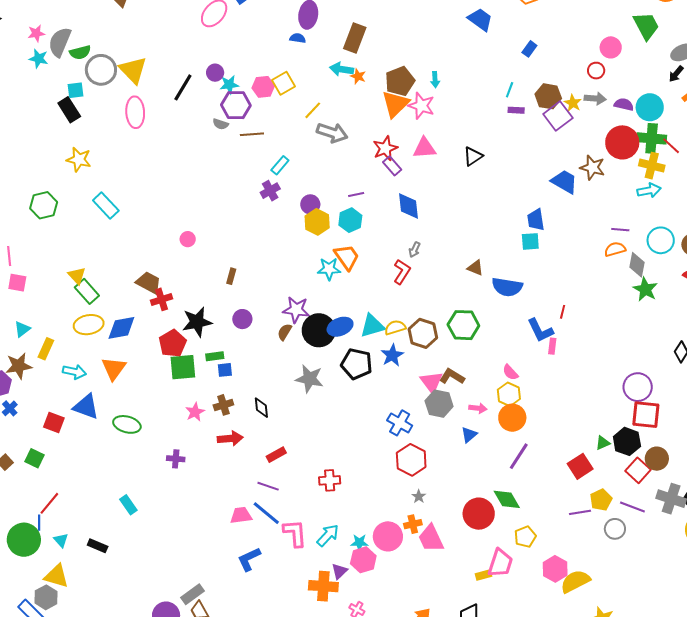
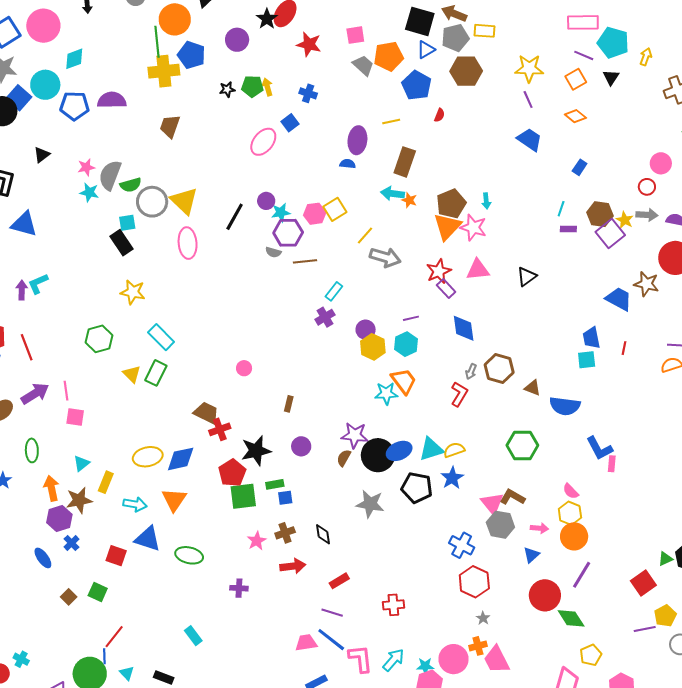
yellow triangle: (77, 276) -> (132, 374), moved
green rectangle: (87, 291) -> (156, 373), moved, turned 70
red line: (563, 312) -> (624, 348), moved
brown hexagon: (423, 333) -> (499, 369), moved
red circle: (479, 514) -> (545, 595), moved

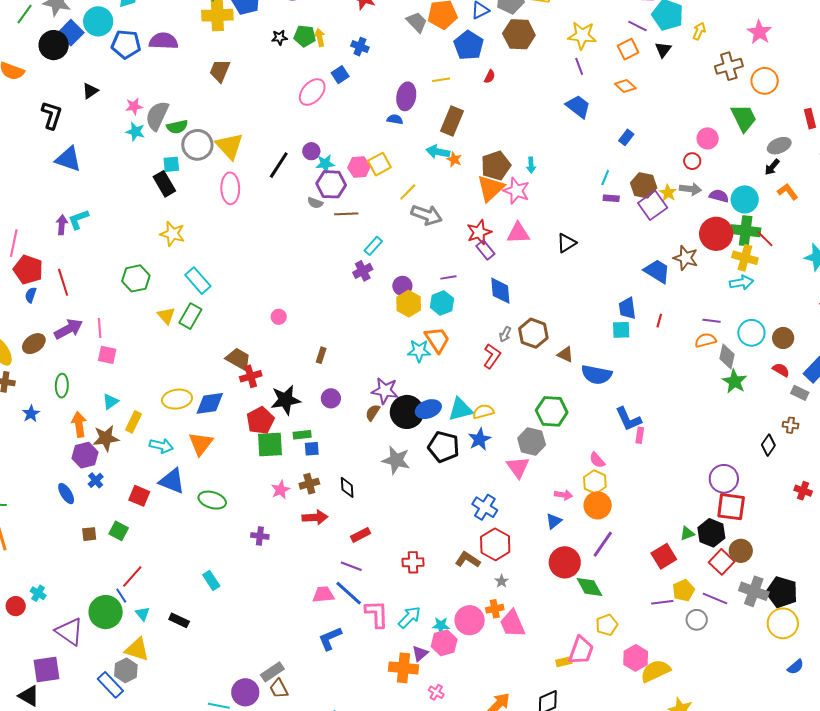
brown L-shape: (512, 497) -> (468, 560), moved
gray hexagon: (500, 525) -> (532, 442), moved
brown square: (69, 597) -> (89, 534), turned 35
blue line: (104, 656) -> (121, 596), turned -35

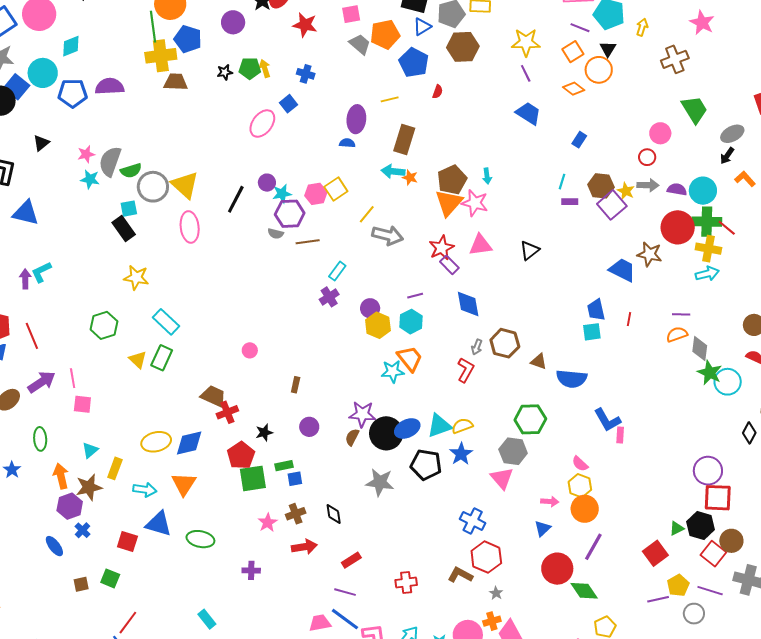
brown trapezoid: (220, 71) -> (176, 82), moved, turned 75
orange circle: (765, 81) -> (599, 70), moved
cyan circle: (751, 333) -> (728, 382), moved
black star: (286, 400) -> (264, 433), size x0.6

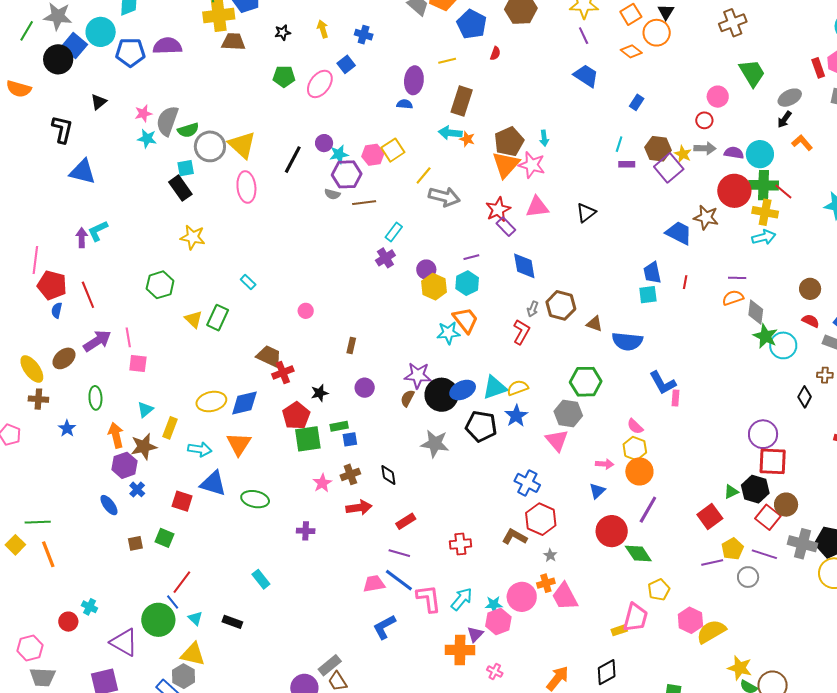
green pentagon: (250, 68) -> (284, 76), moved
cyan rectangle: (166, 322) -> (248, 282), moved, size x0.6

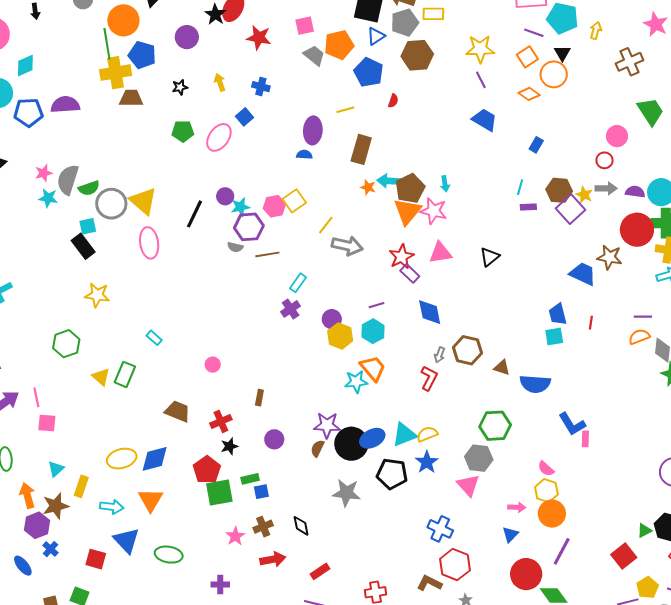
cyan arrow: (450, 133) -> (389, 181), moved
red cross: (283, 372) -> (221, 421), moved
blue triangle: (213, 484) -> (126, 540), turned 32

